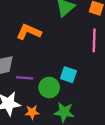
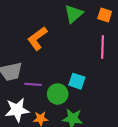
orange L-shape: (29, 32) -> (37, 38), turned -60

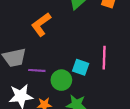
pink line: (102, 47) -> (104, 58), moved

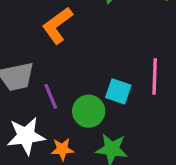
purple line: (37, 70) -> (51, 96), turned 63

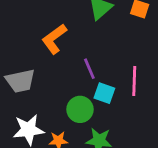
purple line: (51, 96) -> (89, 69), moved

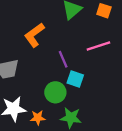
pink line: (134, 81) -> (98, 46), moved, turned 70

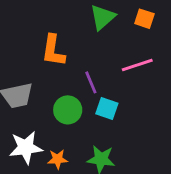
orange L-shape: (34, 35) -> (53, 51), turned -45
green circle: (55, 92) -> (68, 110), moved

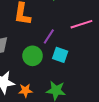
purple line: (91, 82) -> (49, 36), turned 56

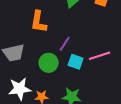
pink line: (81, 24) -> (100, 56), moved

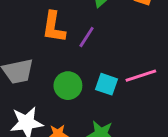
purple line: (65, 44) -> (87, 37), moved

